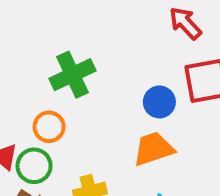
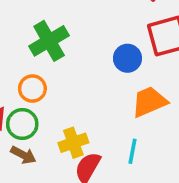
orange trapezoid: (153, 149) -> (149, 102), moved

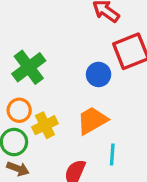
orange trapezoid: (149, 102) -> (92, 120), moved
yellow cross: (73, 143) -> (45, 125), moved

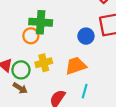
green cross: (29, 67) -> (41, 22), turned 30
orange circle: (19, 110) -> (31, 36), moved

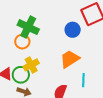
green cross: (41, 22) -> (28, 27), turned 35
yellow cross: (44, 63) -> (31, 65), moved

